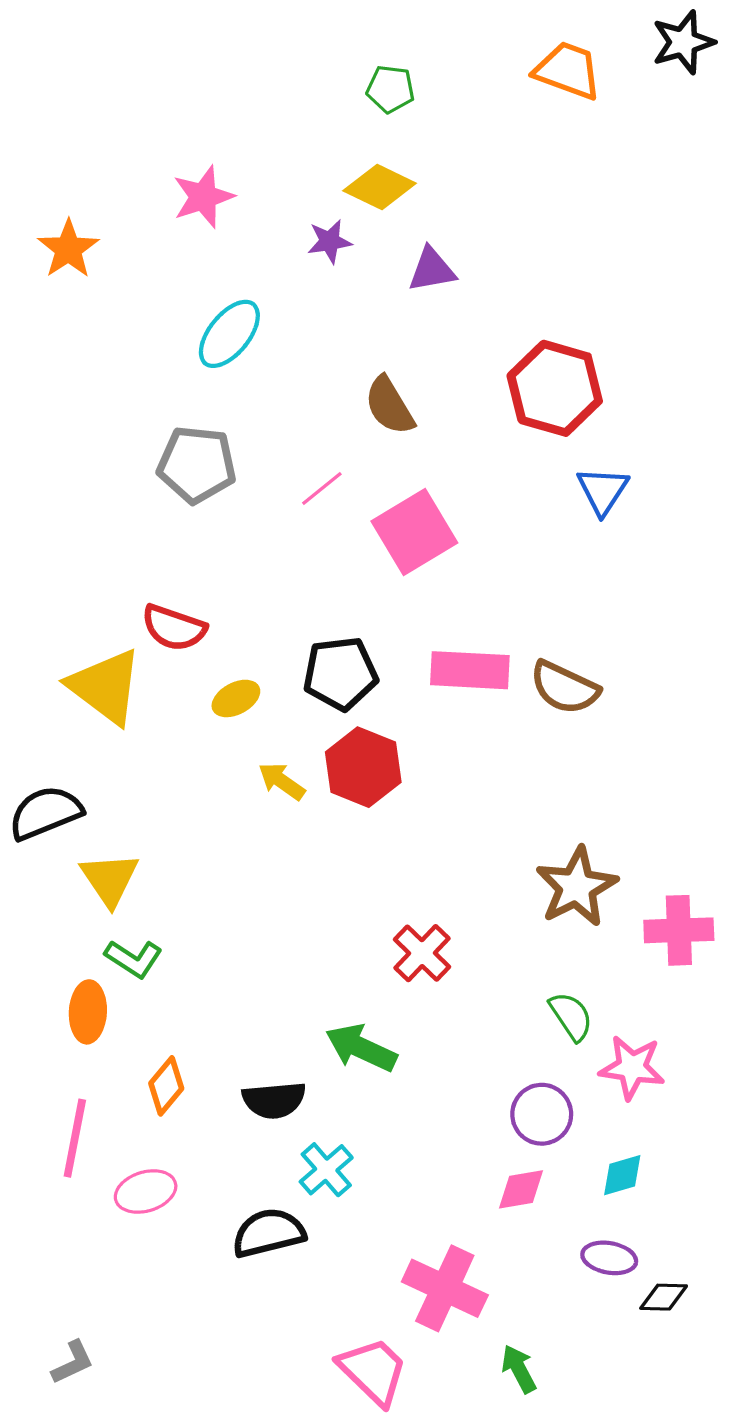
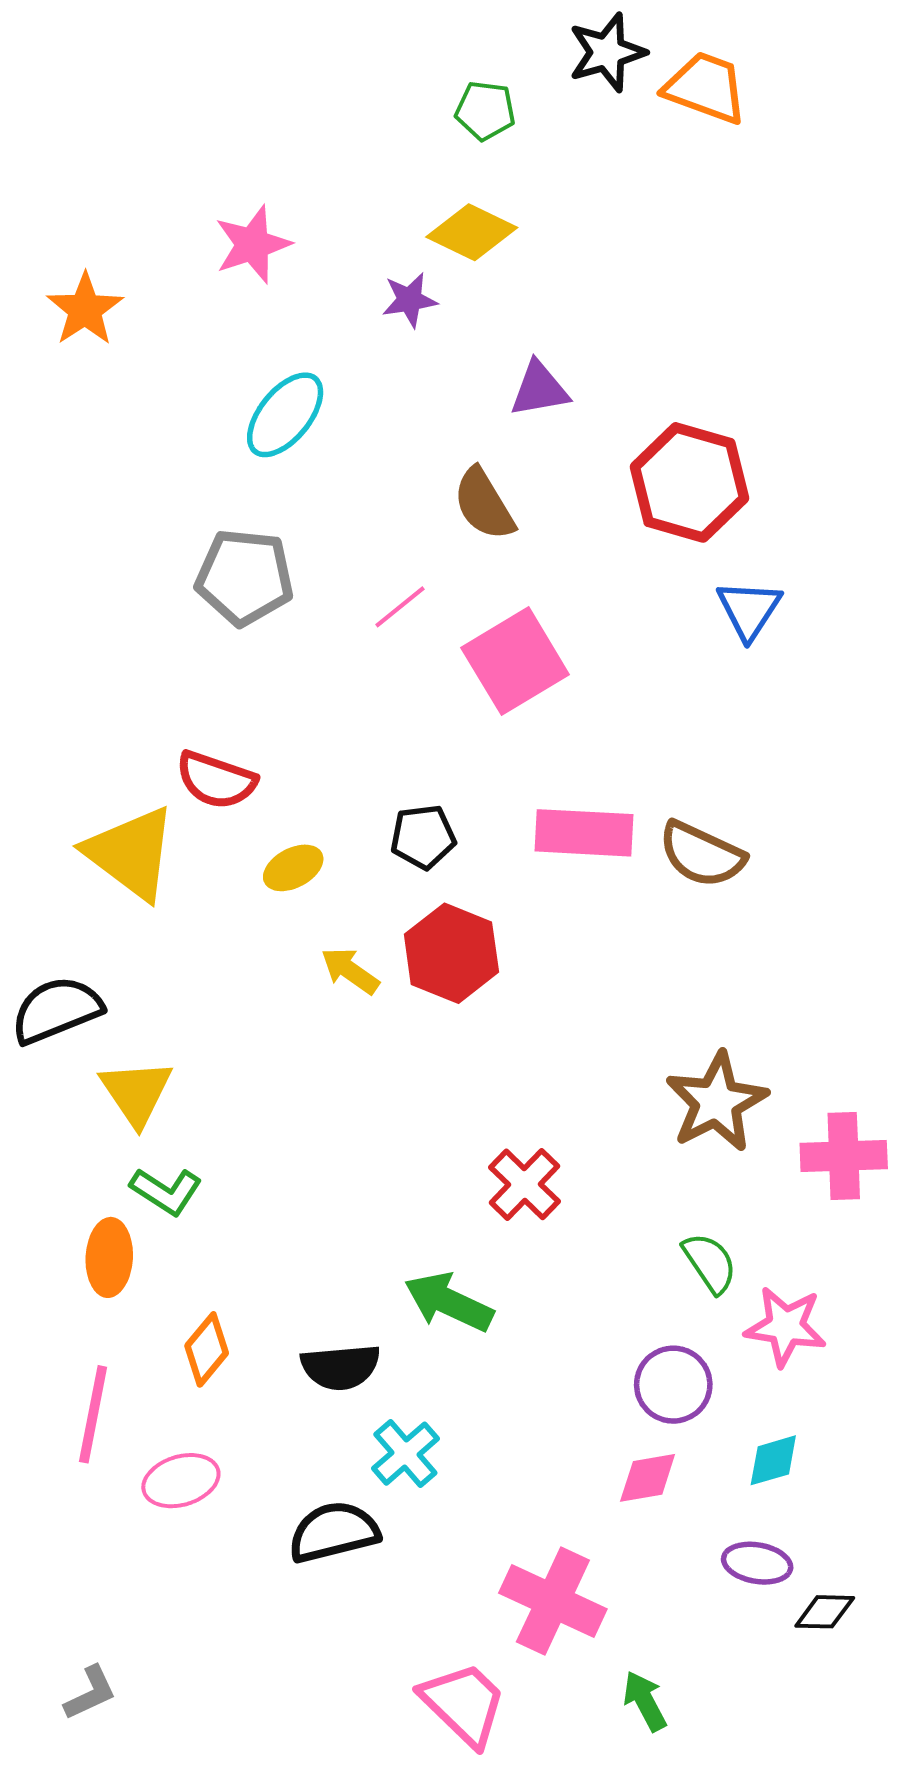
black star: (683, 42) -> (607, 52), moved
purple triangle: (432, 270) -> (539, 389), moved
black pentagon: (340, 673) -> (423, 837), size x0.7

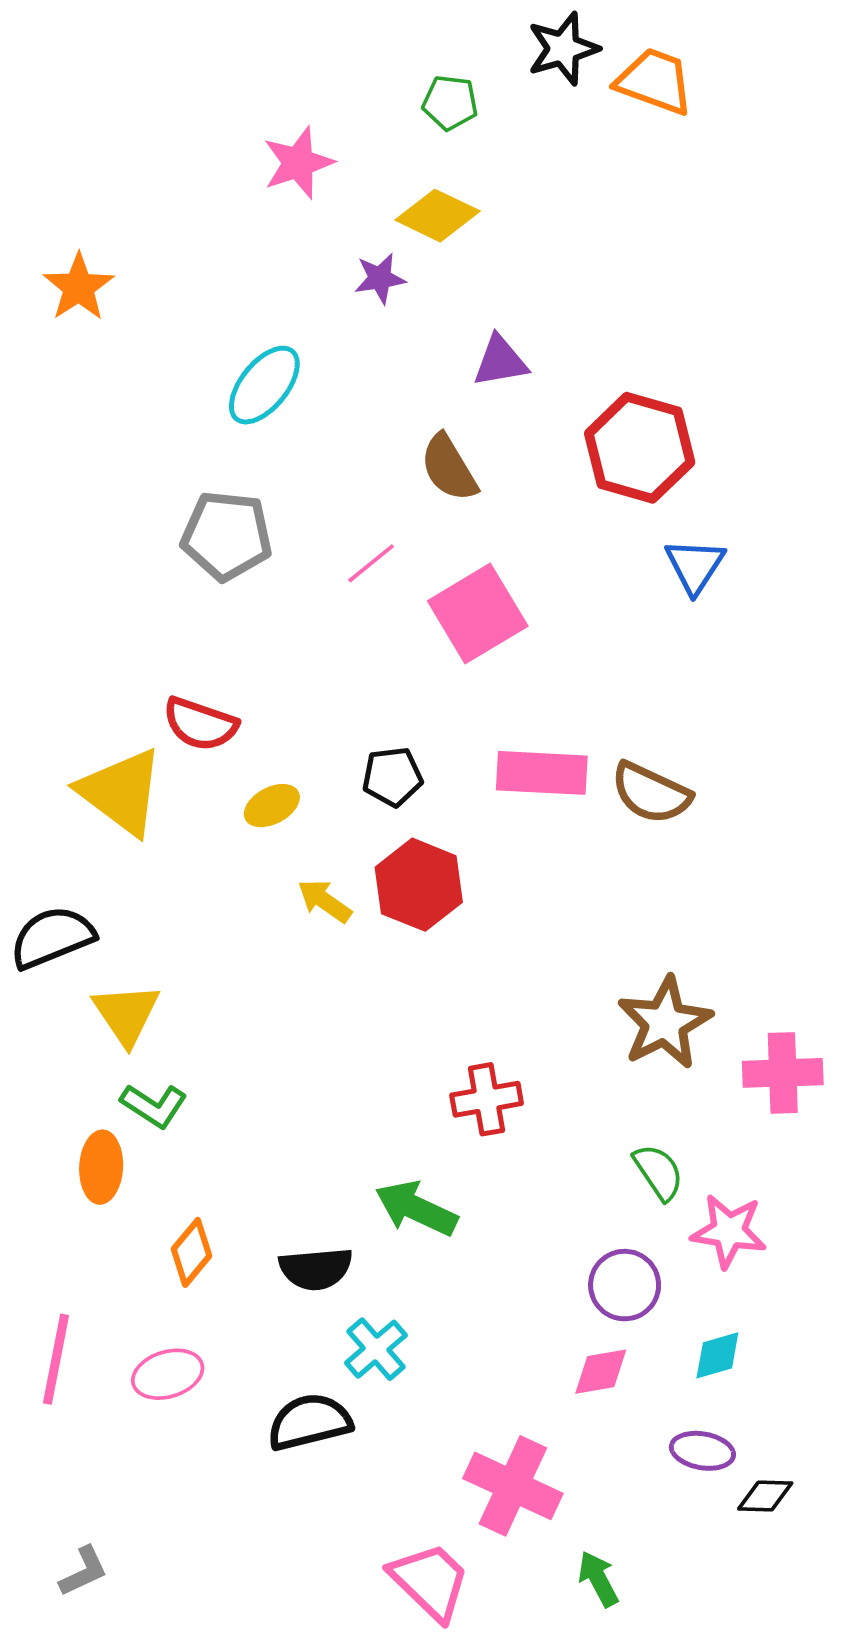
pink star: (253, 244) -> (298, 163), moved
red cross: (524, 1184) -> (487, 1099), turned 36
pink line: (93, 1414) -> (56, 1359), moved

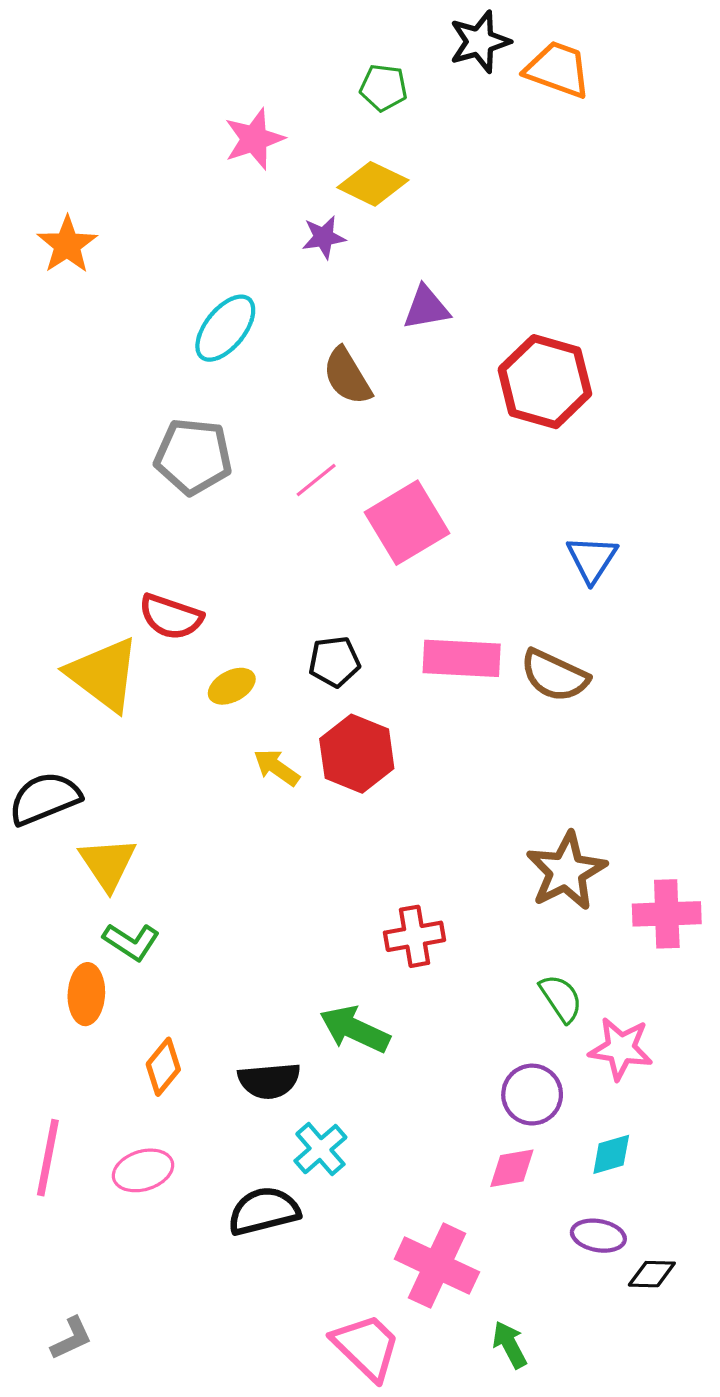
brown semicircle: (449, 468) -> (347, 376), moved
blue triangle: (695, 566) -> (592, 559), moved

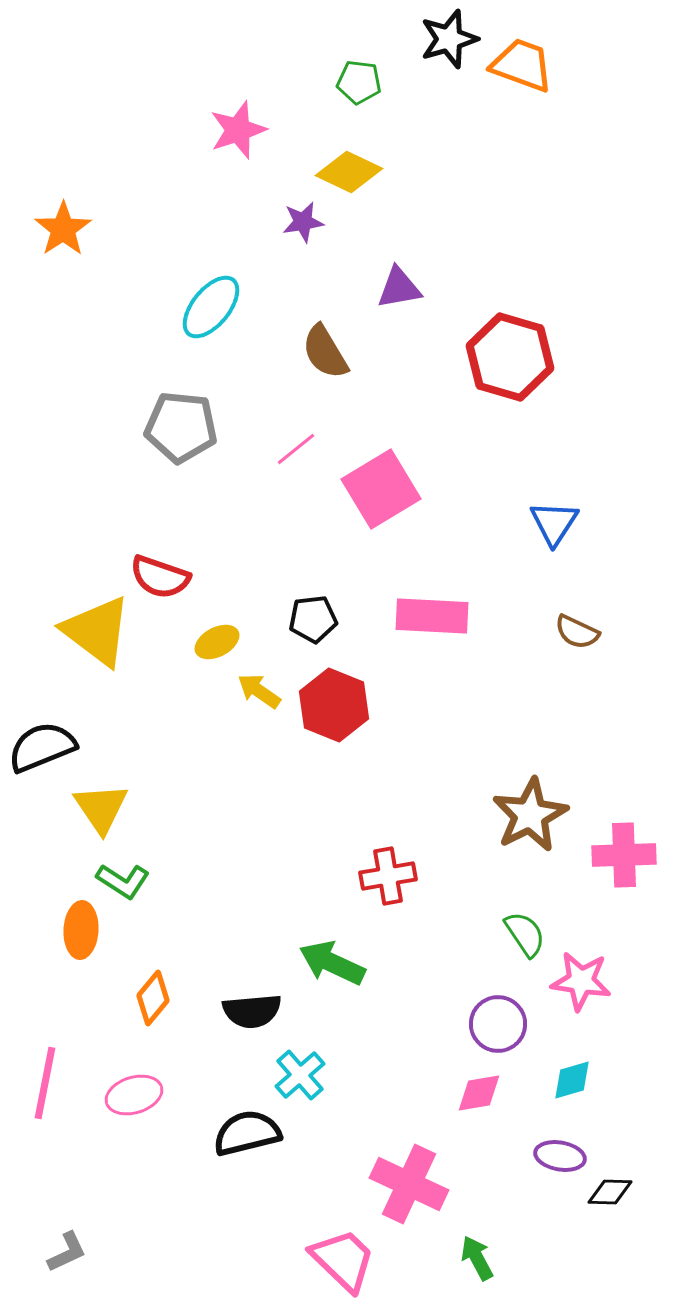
brown semicircle: (555, 676) -> (577, 632), moved, size x0.7
yellow arrow: (277, 767) -> (259, 691), moved

